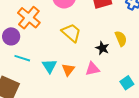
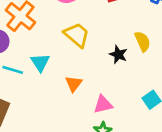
cyan triangle: (49, 66) -> (40, 62), moved
pink triangle: (92, 69) -> (103, 105), moved

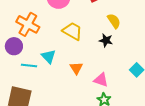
yellow semicircle: (143, 41) -> (114, 21), moved
pink triangle: (103, 105) -> (101, 80), turned 42

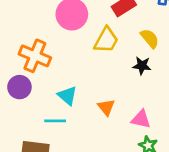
yellow trapezoid: (72, 31) -> (106, 40), moved, turned 95
cyan line: (29, 66) -> (55, 121), moved

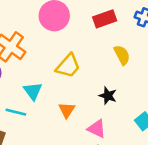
yellow trapezoid: (106, 40) -> (68, 66), moved
black star: (142, 66) -> (108, 96), moved

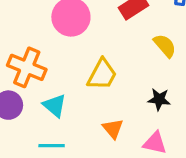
cyan triangle: (33, 91) -> (55, 106), moved

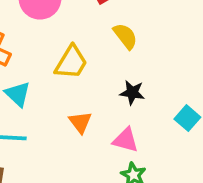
yellow semicircle: (165, 46) -> (125, 36), moved

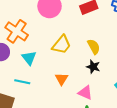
yellow semicircle: (125, 36) -> (94, 47), moved

